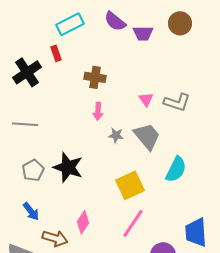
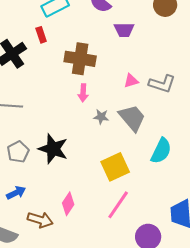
purple trapezoid: (143, 33) -> (124, 30), moved
brown cross: (95, 77) -> (80, 59), size x1.4
pink triangle: (146, 99) -> (131, 81), turned 49
blue arrow: (31, 211) -> (16, 193), turned -78

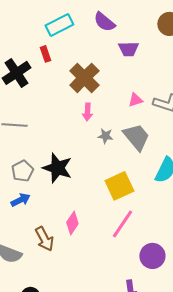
brown cross: (80, 59) -> (84, 78), turned 36
blue arrow: (16, 193) -> (20, 200), moved
brown arrow: (40, 220) -> (44, 239), turned 45

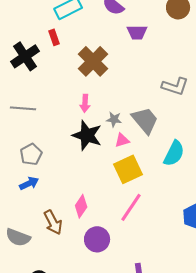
pink triangle: (135, 100) -> (122, 140), moved
pink arrow: (87, 112) -> (85, 103), moved
black star: (57, 168) -> (87, 135), moved
purple circle: (152, 256) -> (97, 239), moved

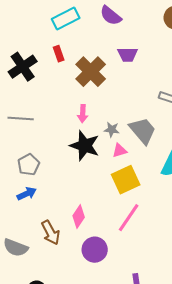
purple trapezoid: (137, 32) -> (128, 55), moved
red rectangle: (54, 37) -> (59, 54), moved

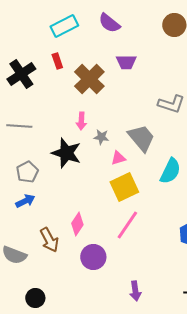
gray star: (112, 130) -> (101, 137), moved
black star: (85, 146) -> (66, 153), moved

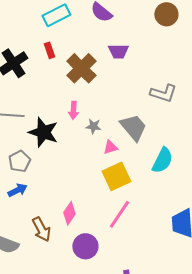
black star: (66, 153) -> (43, 132), moved

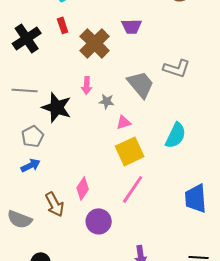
gray trapezoid: (133, 127) -> (141, 84), moved

